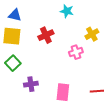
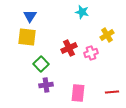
blue triangle: (15, 15) -> (30, 16), turned 48
red cross: (46, 35) -> (69, 48), moved
green square: (13, 63) -> (41, 64), moved

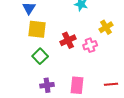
yellow square: (27, 37) -> (37, 29), moved
purple cross: (46, 85) -> (47, 85), moved

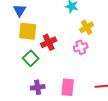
yellow cross: (106, 27) -> (87, 27), moved
red cross: (68, 40) -> (49, 42), moved

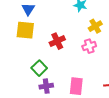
yellow square: (28, 31) -> (25, 30), moved
green square: (31, 58) -> (39, 68), moved

